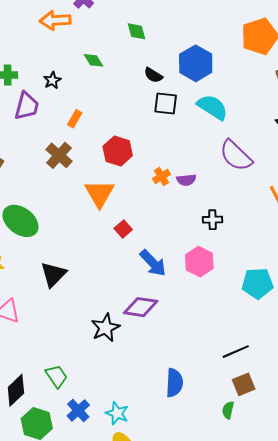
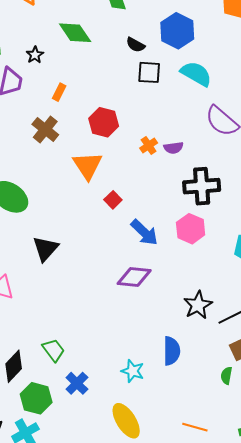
green diamond: (93, 60) -> (75, 33), size x1.6
black cross: (212, 220) -> (202, 186), size x1.8
black star: (105, 328) -> (198, 305), moved
cyan star: (117, 413) -> (133, 371), moved

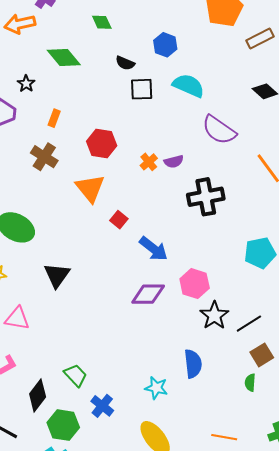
blue hexagon: (177, 31) -> (165, 45), size x0.7
pink hexagon: (191, 229) -> (195, 284), moved

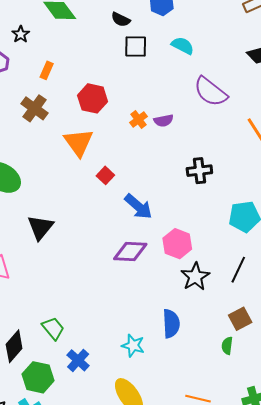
cyan semicircle: (189, 86) -> (183, 46), size x0.7
black cross: (206, 197) -> (199, 171), moved, size x0.7
black line: (249, 324) -> (238, 270), moved, turned -36

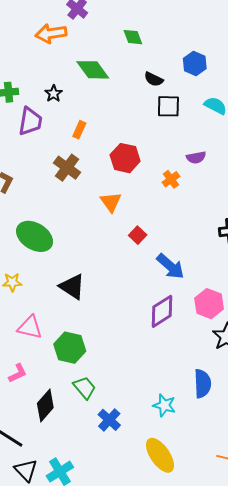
purple semicircle: (164, 121) -> (196, 158), moved
orange triangle: (78, 142) -> (111, 202), size x0.7
black triangle: (40, 227) -> (72, 287), turned -36
purple diamond: (130, 251) -> (162, 311), turned -36
green hexagon: (38, 377) -> (70, 348), moved

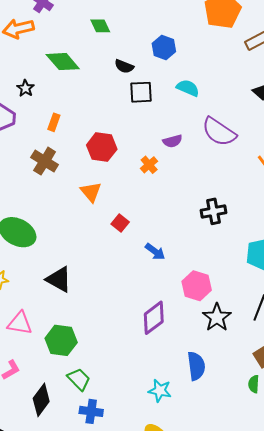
blue arrow: (170, 266) -> (155, 252), size x0.7
purple diamond: (162, 311) -> (154, 318), moved
blue cross: (109, 420) -> (91, 411), moved, turned -30

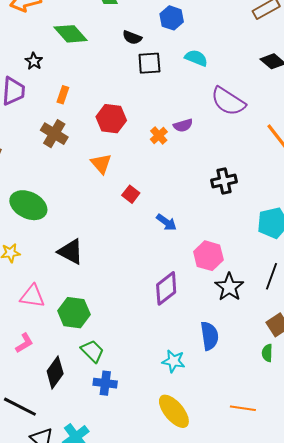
purple semicircle: (172, 141) -> (183, 125), moved

